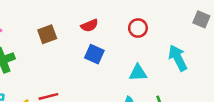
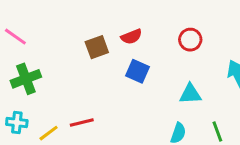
brown square: (47, 34) -> (97, 47), moved

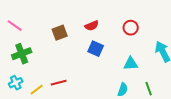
brown square: (97, 47) -> (60, 33), moved
cyan cross: (17, 123) -> (16, 83), turned -32

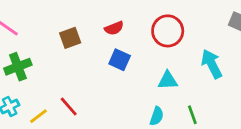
red circle: (131, 28) -> (168, 31), size x1.5
red line: (59, 83) -> (69, 107), turned 63

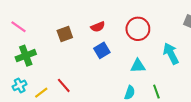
blue square: (120, 60) -> (102, 50), turned 35

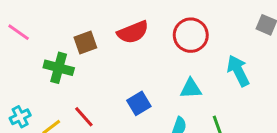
red semicircle: (98, 27) -> (133, 32), size x1.5
blue square: (102, 50) -> (139, 103), moved
green cross: (26, 56) -> (59, 68), moved, turned 36

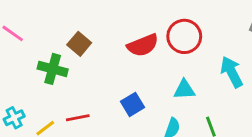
red semicircle: (133, 32) -> (143, 45), moved
brown square: (85, 43) -> (79, 44), turned -30
red line: (84, 117) -> (78, 118), turned -60

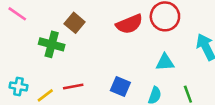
blue square: (132, 104) -> (120, 86), moved, turned -36
cyan cross: (14, 118) -> (18, 86), turned 36

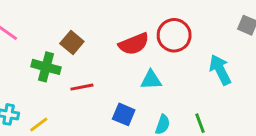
cyan triangle: (165, 62) -> (151, 80), moved
red line: (73, 86) -> (82, 87), moved

